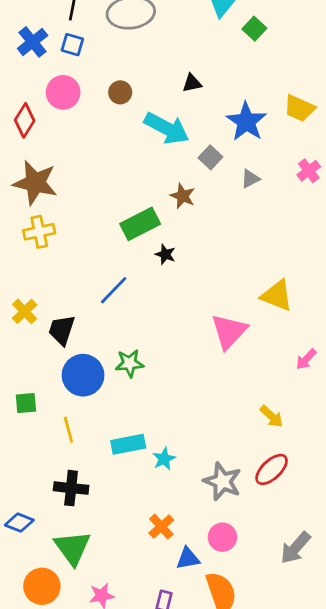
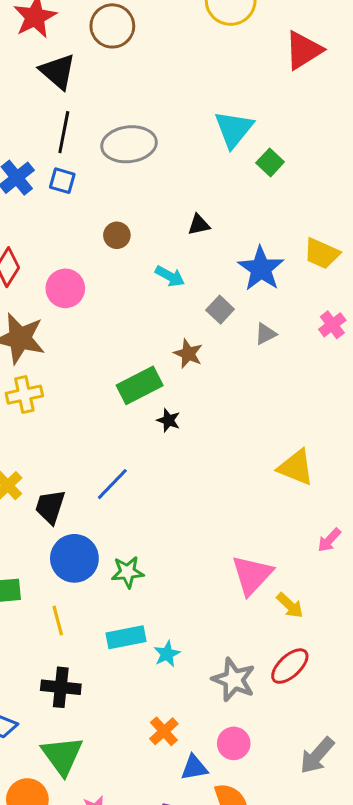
pink circle: (63, 92) -> (65, 288), moved
cyan arrow: (167, 128) -> (170, 276), size x0.6
blue line: (114, 290) -> (112, 484), moved
pink triangle: (229, 331) -> (252, 575), moved
green star: (129, 363) -> (128, 572), moved

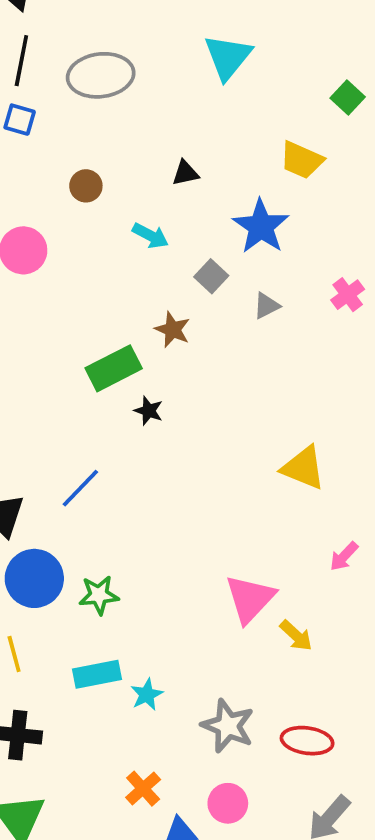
green square: (270, 162) -> (348, 97), moved
yellow trapezoid: (322, 253) -> (302, 160), moved
red ellipse: (290, 666) -> (307, 741), moved, turned 51

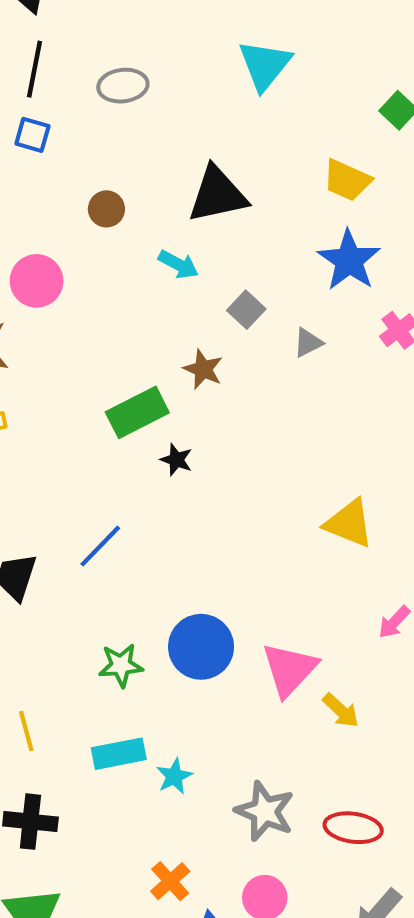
gray ellipse: (101, 75) -> (123, 86), size x0.7
black triangle: (185, 173) -> (217, 195), size x2.0
blue star: (261, 226) -> (349, 260), moved
blue circle: (34, 578) -> (201, 647), moved

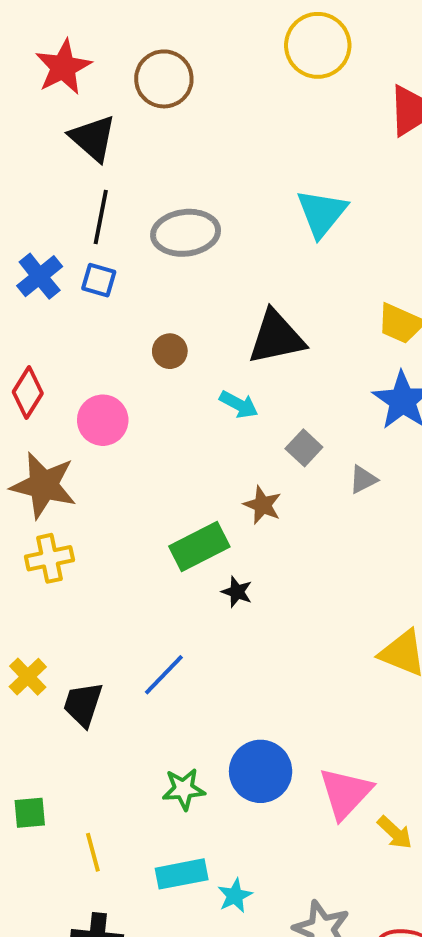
gray ellipse: (123, 86) -> (186, 233), size x1.4

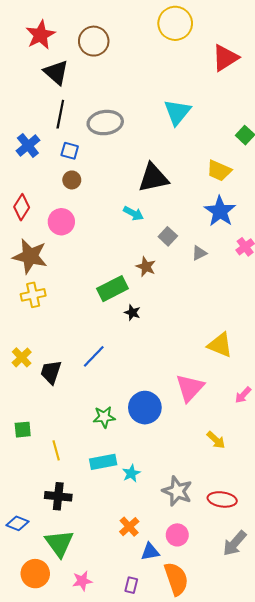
blue square: (99, 280) -> (70, 151), moved
brown circle: (170, 351) -> (72, 180), moved
pink triangle: (345, 793) -> (190, 388), moved

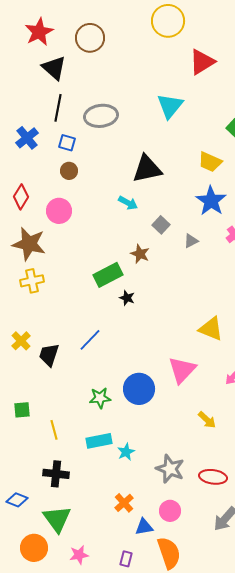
red triangle: (225, 58) -> (202, 62), moved

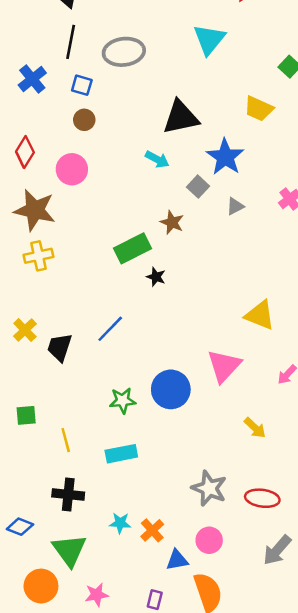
blue star: (211, 201) -> (225, 157), moved
cyan star: (126, 452) -> (120, 523), moved, turned 30

